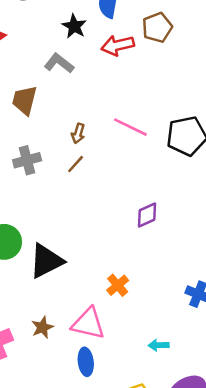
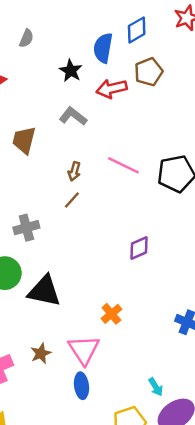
gray L-shape: (59, 63) -> (73, 116), moved
gray cross: (27, 160) -> (26, 228), moved
black triangle: (46, 261) -> (44, 291), turned 39
pink triangle: (88, 324) -> (84, 350), turned 44
cyan arrow: (158, 345) -> (156, 387), moved, turned -120

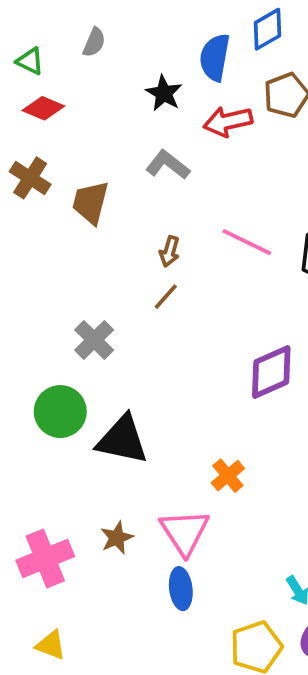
gray cross: (26, 228) -> (94, 340), turned -30
purple diamond: (139, 248) -> (271, 372), size x1.4

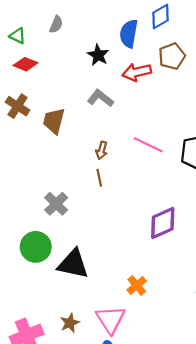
brown line: (166, 297) -> (99, 178), turned -54

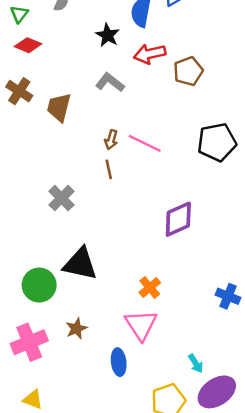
green triangle: (18, 36) -> (19, 14), turned 42
brown pentagon: (172, 56) -> (188, 71), moved
pink line: (148, 145) -> (145, 143), moved
green circle: (36, 247) -> (39, 285), moved
pink triangle: (111, 320) -> (141, 325), moved

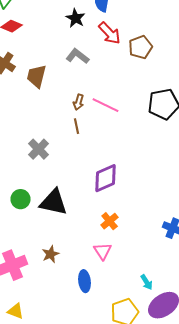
red arrow: (150, 54) -> (110, 33), turned -120
purple diamond: (178, 219) -> (106, 178), moved
green circle: (39, 285) -> (21, 199), moved, size x0.7
pink triangle: (141, 325) -> (103, 251), size x0.7

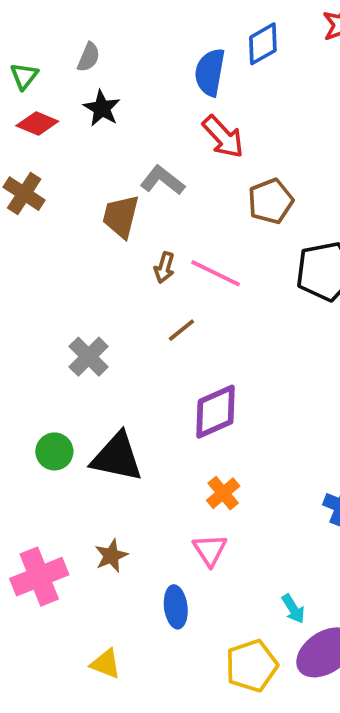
black star: (76, 18) -> (102, 108), moved
brown pentagon: (141, 47) -> (271, 201), moved
brown trapezoid: (37, 76) -> (121, 216), moved
brown line: (77, 126) -> (181, 330), moved, turned 63
yellow triangle: (16, 311) -> (106, 664), moved

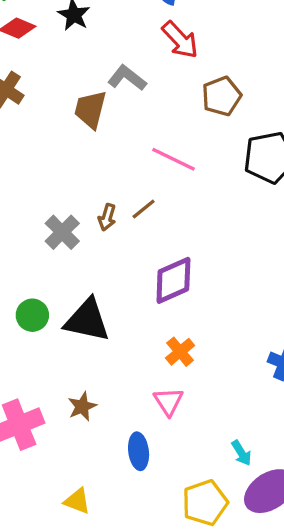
brown arrow: (164, 268) -> (107, 217), moved

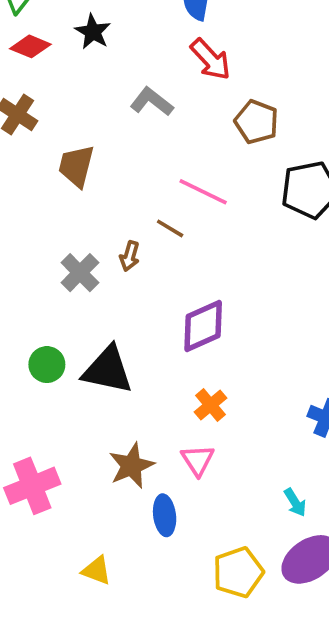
brown pentagon: (222, 96) -> (256, 122), turned -30
brown trapezoid: (90, 109) -> (76, 166), moved
brown line: (144, 209) -> (170, 228), moved, turned 70
brown star: (82, 406) -> (131, 466), moved, size x1.4
cyan arrow: (241, 453) -> (295, 502), moved

